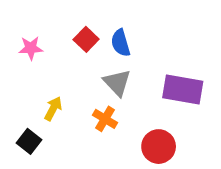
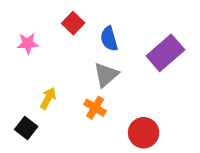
red square: (86, 39) -> (73, 23), moved
gray triangle: (117, 83) -> (106, 75), turned 32
purple rectangle: (183, 90) -> (165, 53), moved, turned -51

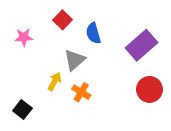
gray triangle: (106, 75) -> (75, 60), moved
yellow arrow: (48, 98) -> (54, 81), moved
red circle: (144, 133) -> (150, 89), moved

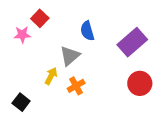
red square: (63, 20) -> (40, 18), moved
orange cross: (81, 92) -> (76, 86), turned 30

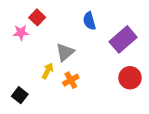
blue semicircle: (87, 31) -> (89, 21), moved

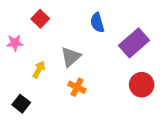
pink star: (21, 33) -> (15, 43), moved
yellow arrow: (48, 71) -> (39, 69), moved
orange cross: (71, 80) -> (77, 87), turned -35

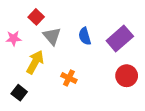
blue semicircle: (97, 23) -> (85, 36), moved
gray triangle: (71, 57) -> (52, 36), moved, turned -30
yellow arrow: (39, 69) -> (35, 62), size x1.5

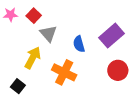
blue semicircle: (85, 36) -> (79, 44), moved
pink star: (13, 38) -> (11, 15), moved
orange cross: (69, 78) -> (64, 72), size x1.6

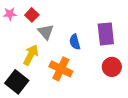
purple rectangle: (112, 36) -> (106, 34), turned -55
black square: (18, 86) -> (17, 82), size x1.6

